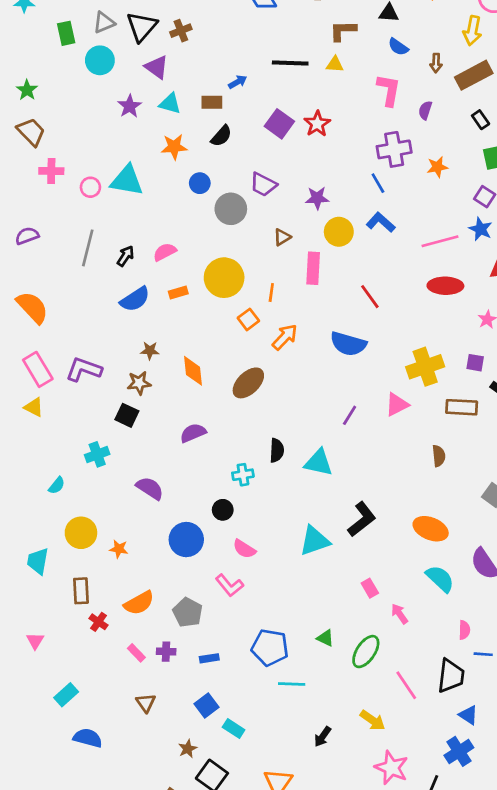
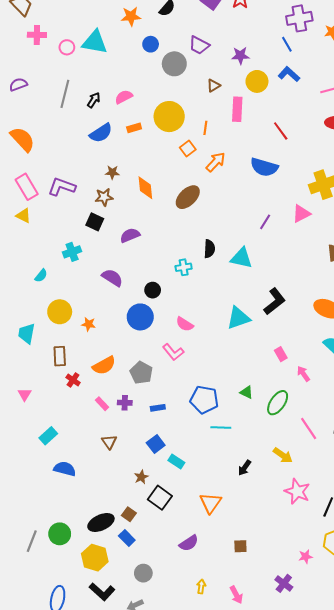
purple semicircle: (193, 433) -> (130, 235), moved
black circle: (223, 510) -> (153, 290), moved

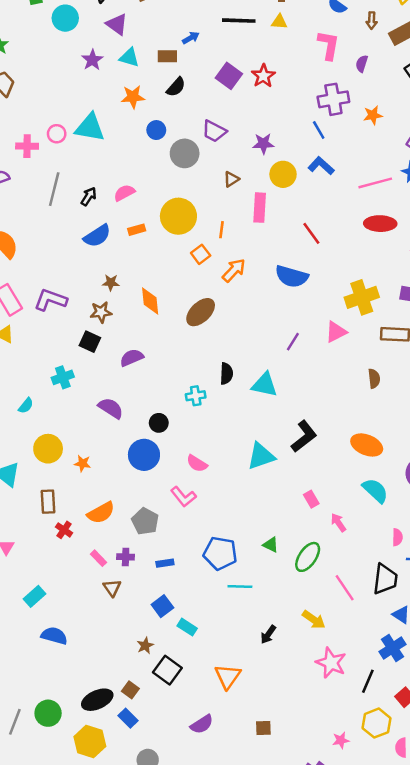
pink cross: (37, 35) -> (27, 146), moved
brown triangle: (109, 442) -> (112, 588), moved

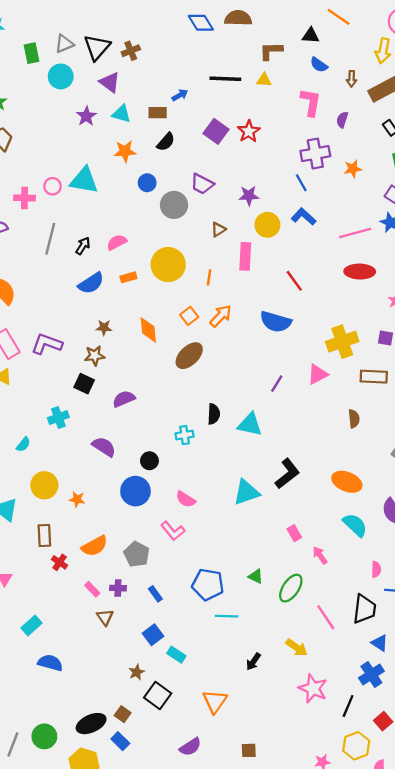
orange square: (201, 254) -> (189, 316), moved
orange diamond: (150, 301) -> (148, 330), moved
blue rectangle: (165, 563) -> (155, 594), turned 63

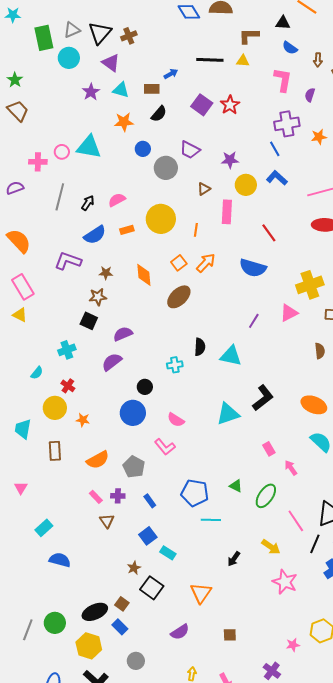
green rectangle: (32, 53) -> (44, 38), size x1.4
purple L-shape: (47, 344) -> (68, 261), moved
purple semicircle: (104, 447) -> (112, 362), moved, turned -70
red cross: (60, 562) -> (68, 386), moved
black line: (348, 706) -> (315, 544), moved

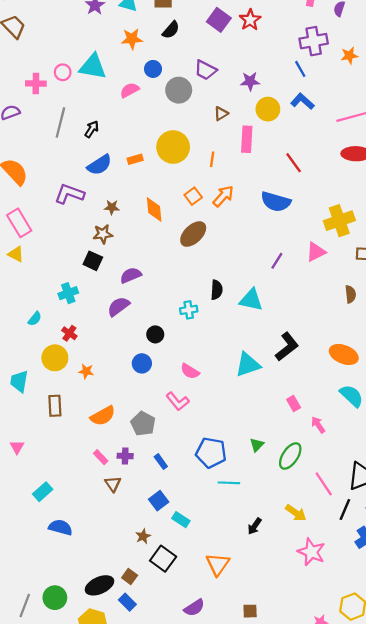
pink semicircle: (117, 200) -> (130, 90), moved
blue circle: (133, 413) -> (142, 363), size x0.7
green triangle: (236, 486) -> (257, 445), turned 48

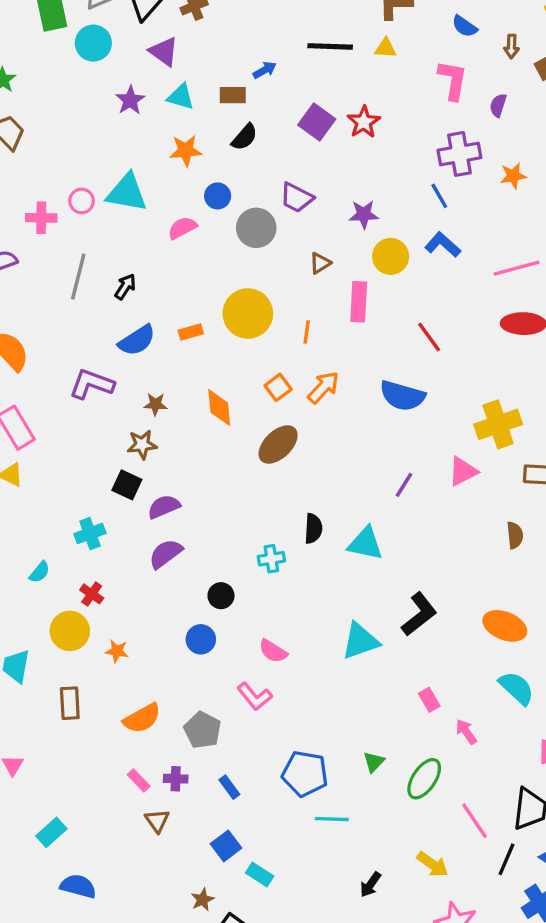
purple semicircle: (131, 275) -> (164, 507), moved

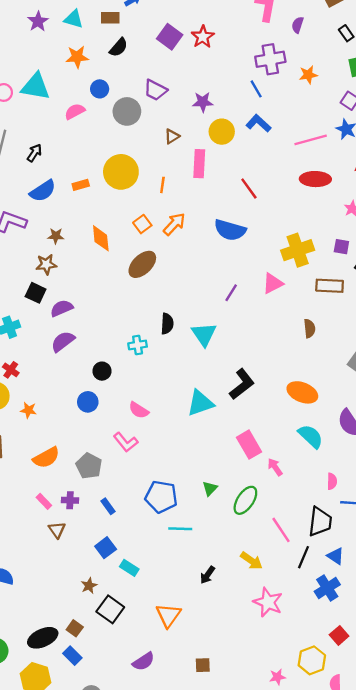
cyan triangle: (365, 544) -> (204, 334), turned 44
pink rectangle: (429, 700) -> (249, 445), size x1.6

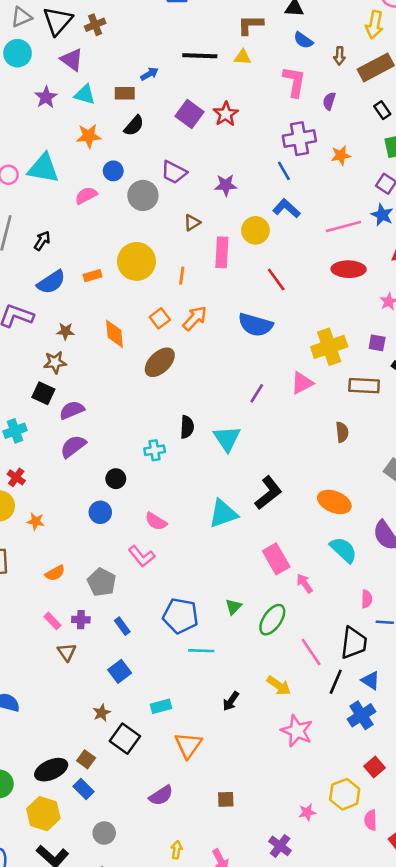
yellow circle: (222, 132) -> (255, 230), moved
orange semicircle: (46, 458) -> (55, 573), size x0.7
cyan rectangle: (129, 568) -> (161, 706), moved, turned -48

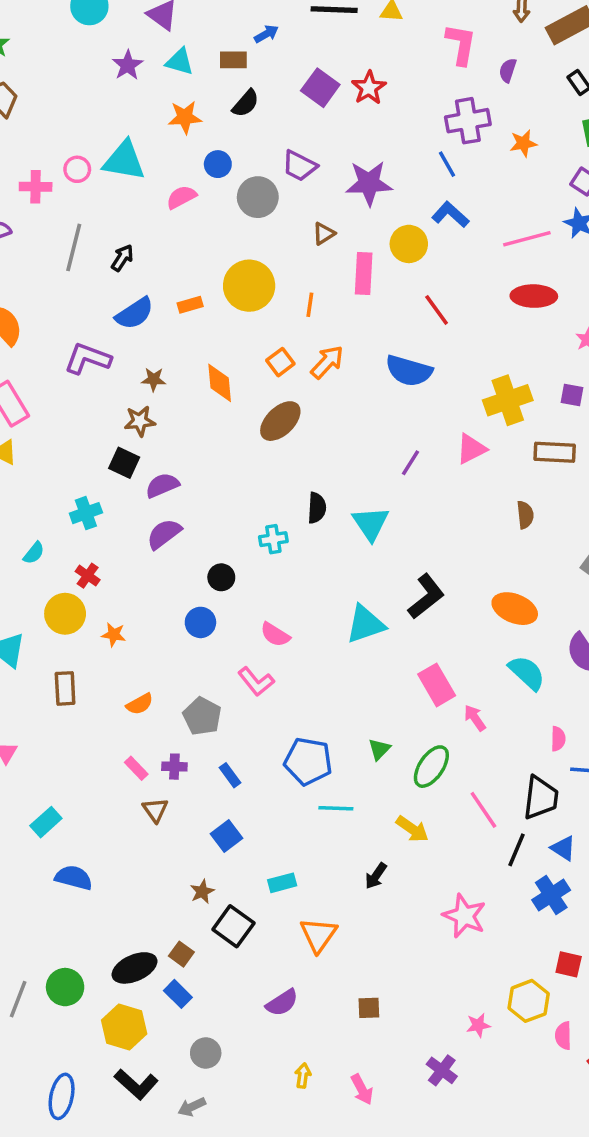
purple star: (226, 185) -> (369, 183), size x1.5
yellow arrow: (279, 686) -> (412, 829), moved
red square: (374, 767) -> (569, 964), turned -36

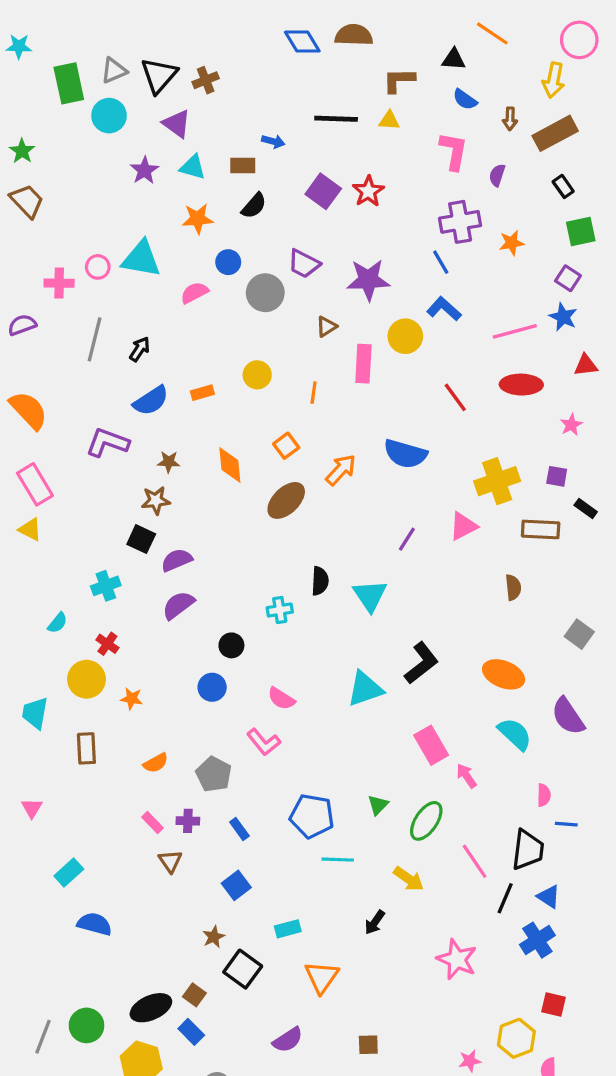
blue arrow: (266, 34) -> (273, 141), turned 45
yellow circle: (249, 286) -> (257, 375), size x0.6
red line: (437, 310) -> (455, 397), moved
orange arrow: (327, 362) -> (341, 470), moved

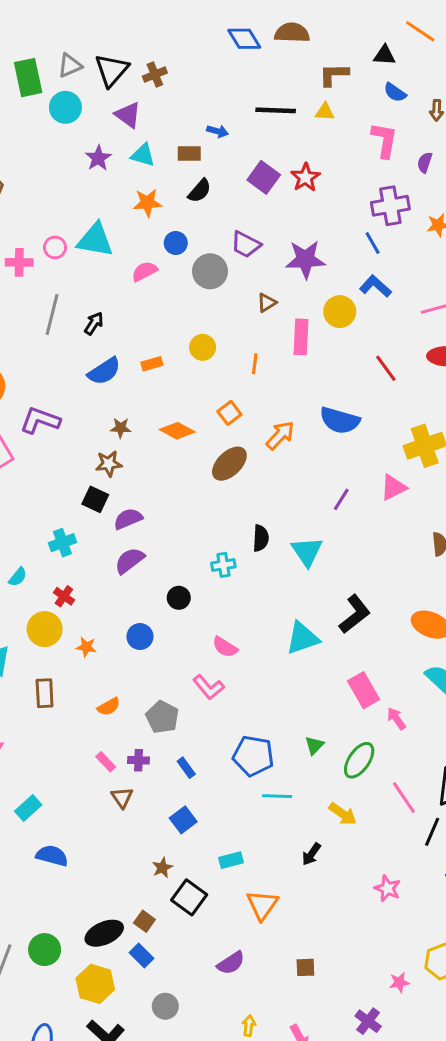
purple L-shape: (107, 442) -> (40, 420), moved
orange diamond: (230, 465) -> (177, 431), turned -56
blue circle: (212, 687) -> (140, 637), moved
pink star: (457, 959) -> (387, 888), size x0.7

